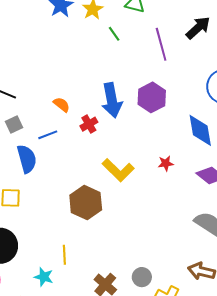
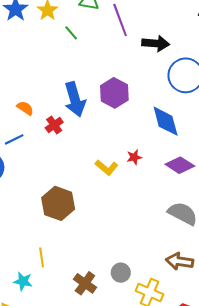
black arrow: (198, 28) -> (156, 43), moved, turned 52
purple line: (161, 44) -> (120, 20), moved
yellow L-shape: (118, 170) -> (107, 167), moved, size x0.7

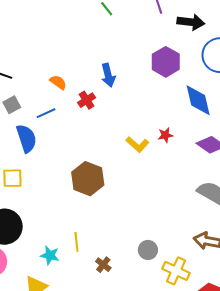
purple hexagon: (114, 93) -> (166, 62), moved
blue arrow: (75, 99) -> (108, 75), size x0.7
yellow line: (42, 257) -> (76, 242), moved
brown cross: (85, 283) -> (103, 265), moved, size x0.7

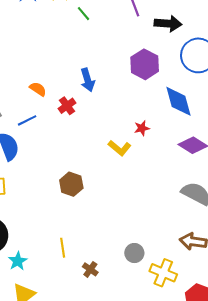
red star: (165, 135) -> (142, 128), moved
brown hexagon: (88, 179) -> (71, 184), size x0.7
cyan star: (50, 255) -> (18, 261), moved, turned 30

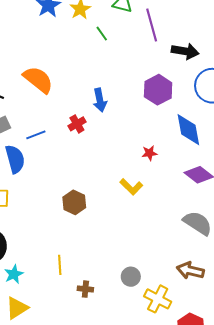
orange semicircle: (38, 89) -> (38, 80), moved, size x1.8
yellow L-shape: (120, 148) -> (131, 187), moved
brown cross: (90, 269) -> (85, 289), turned -35

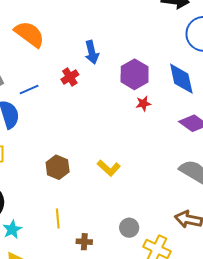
purple hexagon: (158, 90) -> (135, 74), moved
yellow L-shape: (131, 187) -> (109, 168), moved
brown hexagon: (74, 202) -> (58, 167), moved

